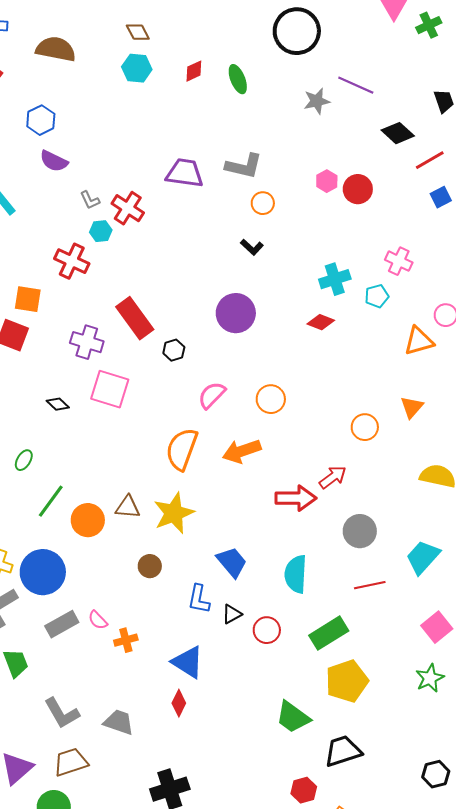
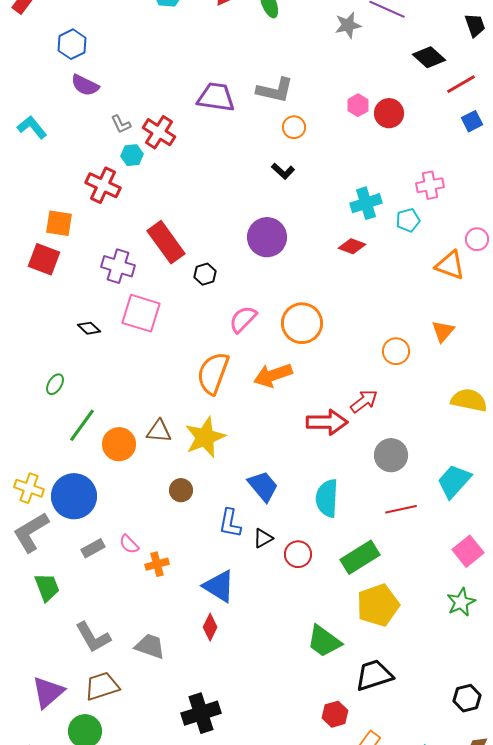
pink cross: (399, 261) -> (430, 185), turned -36
orange triangle: (419, 341) -> (450, 265), turned 36
orange circle: (271, 399) -> (302, 323), size x1.4
gray rectangle: (62, 624) -> (93, 548), size x0.7

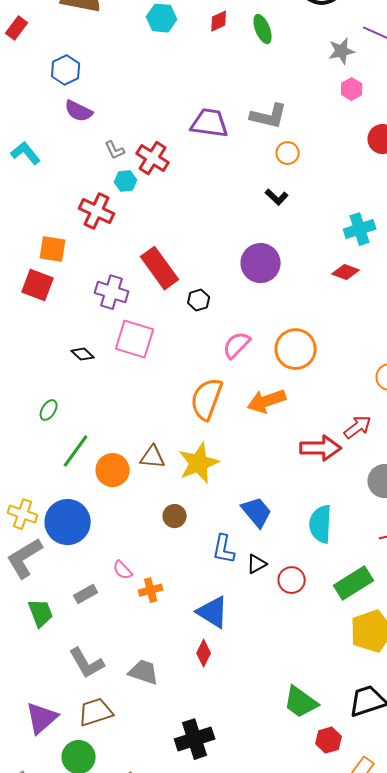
pink hexagon: (358, 105) -> (352, 89), moved
gray rectangle: (93, 548) -> (86, 594), moved
green trapezoid: (324, 641) -> (301, 702), moved

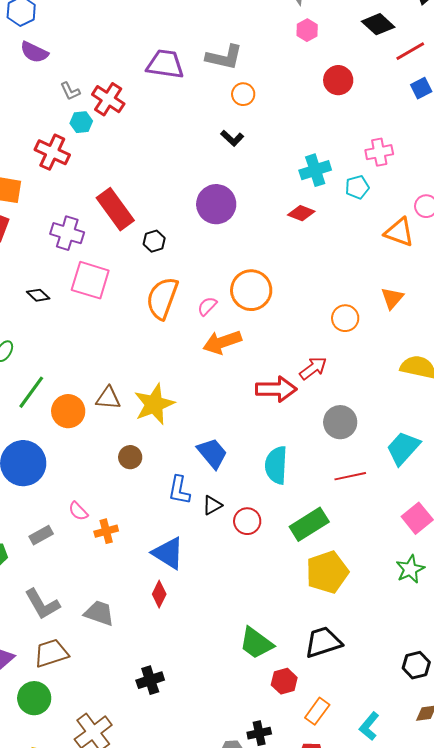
pink semicircle: (237, 345) -> (207, 306), moved, size x0.7
orange semicircle: (207, 399) -> (162, 298), moved
black cross: (195, 739) -> (150, 680), size x0.7

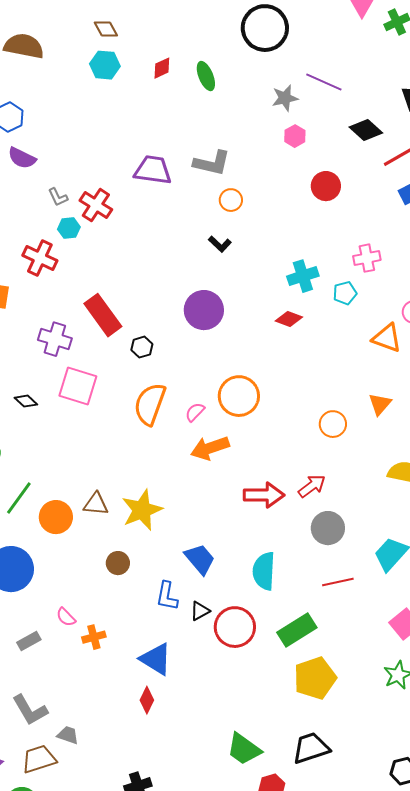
red arrow: (313, 368) -> (312, 486), moved
red circle: (247, 521) -> (235, 627), size x1.5
gray trapezoid: (99, 613) -> (68, 735), moved, size x0.7

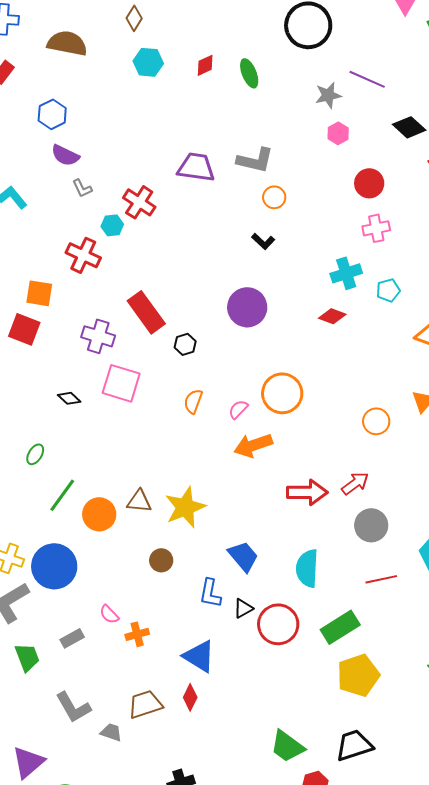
brown diamond: (106, 29) -> (134, 18), moved, turned 60
gray L-shape: (58, 197) -> (82, 188), moved
pink cross: (367, 258) -> (376, 228), moved
orange semicircle: (150, 404) -> (193, 401), size x0.6
brown trapezoid: (39, 759) -> (145, 704), moved

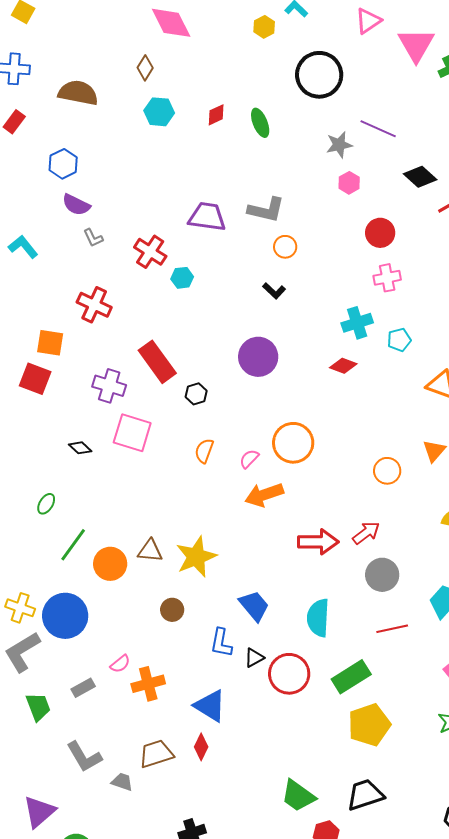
cyan hexagon: (112, 225) -> (182, 278), moved
pink semicircle: (109, 614) -> (120, 664), turned -85
orange cross: (137, 634) -> (148, 684), size x1.4

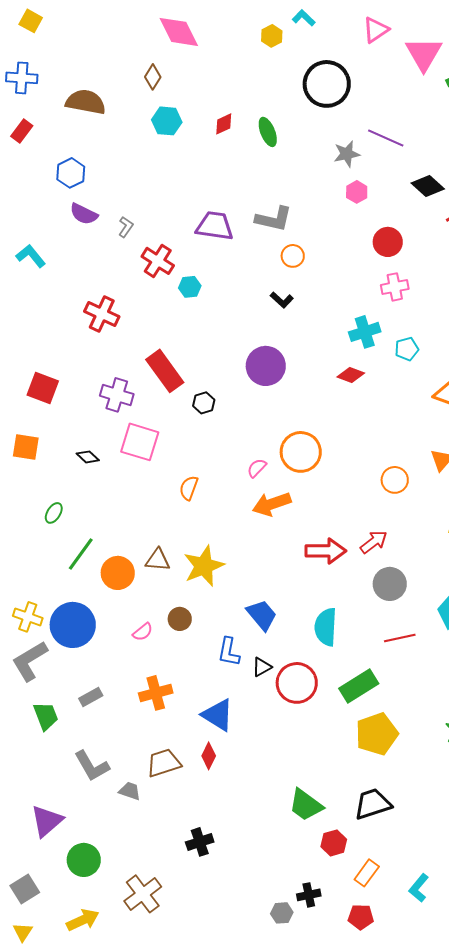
gray L-shape: (93, 238) -> (126, 227), moved, turned -120
orange square: (50, 343) -> (26, 447), moved
orange semicircle: (204, 451) -> (189, 488), moved
pink semicircle: (120, 664) -> (143, 632), moved

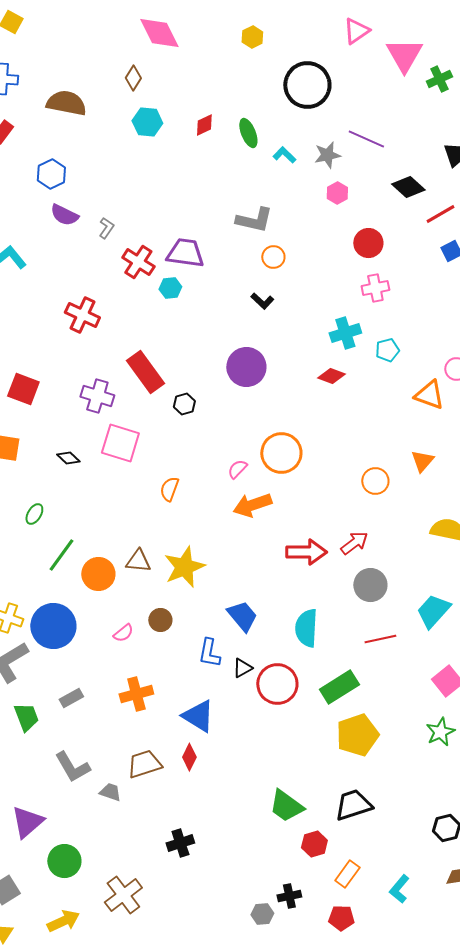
cyan L-shape: (304, 18) -> (284, 155), moved
purple trapezoid: (215, 226) -> (185, 253), moved

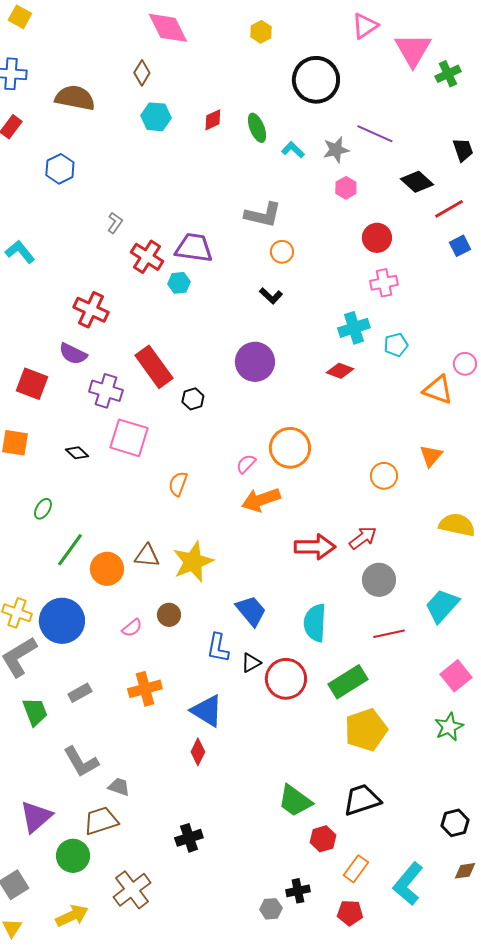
purple semicircle: (64, 215) -> (73, 354), moved
brown trapezoid: (144, 764) -> (101, 821), moved
cyan L-shape: (399, 889) -> (408, 884), size x1.5

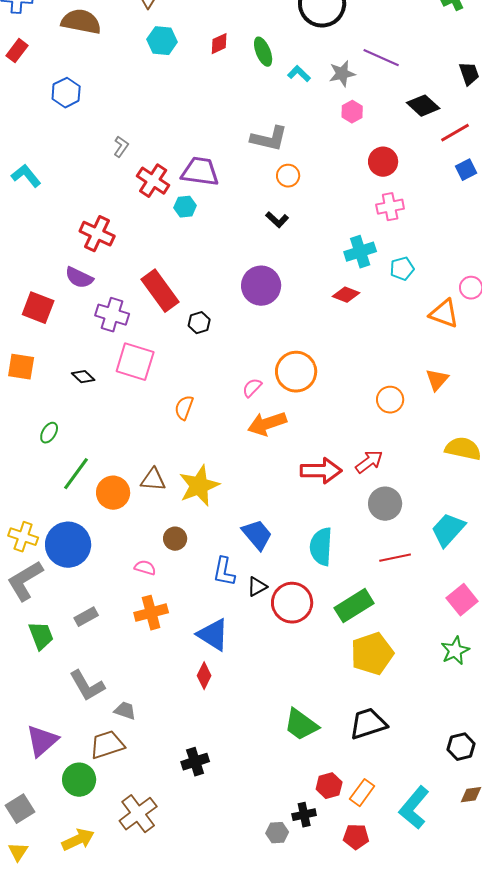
pink semicircle: (132, 628) -> (145, 568), moved, turned -125
red hexagon: (323, 839) -> (329, 786), moved

